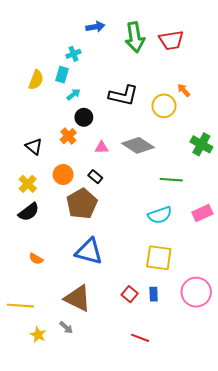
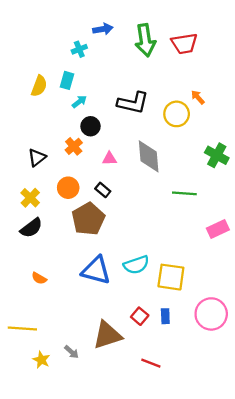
cyan cross: (73, 54) -> (79, 49), moved
gray diamond: (138, 145) -> (149, 156), turned 52
black triangle: (34, 146) -> (37, 158), turned 42
cyan semicircle: (160, 215) -> (136, 265), moved
brown triangle: (78, 298) -> (107, 335), moved, turned -44

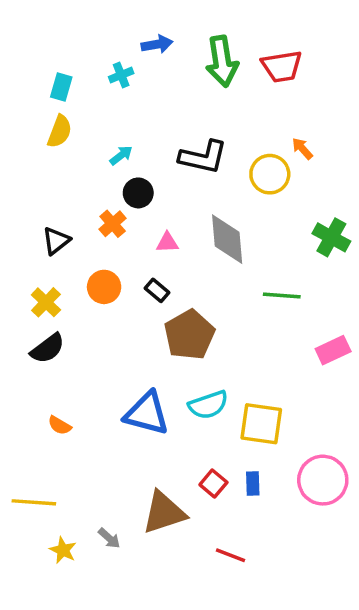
cyan rectangle: (67, 80) -> (61, 87), moved
brown pentagon: (88, 219) -> (189, 335), moved

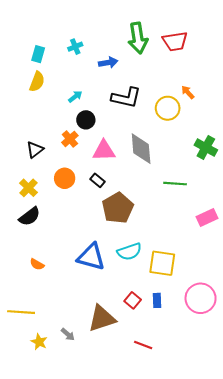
blue arrow: (157, 44) -> (108, 63), moved
pink triangle: (167, 243) -> (104, 151), size x1.6

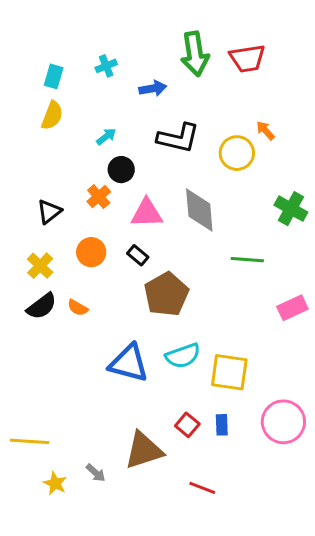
orange semicircle: (37, 264) -> (78, 308), moved

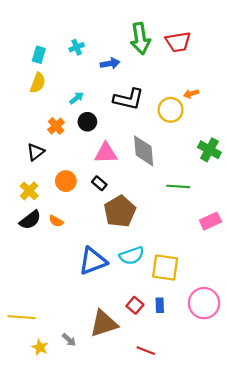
orange arrow: (265, 130) -> (191, 94), turned -64
orange cross: (99, 197) -> (56, 126), moved
blue triangle: (129, 363) -> (93, 261), turned -36

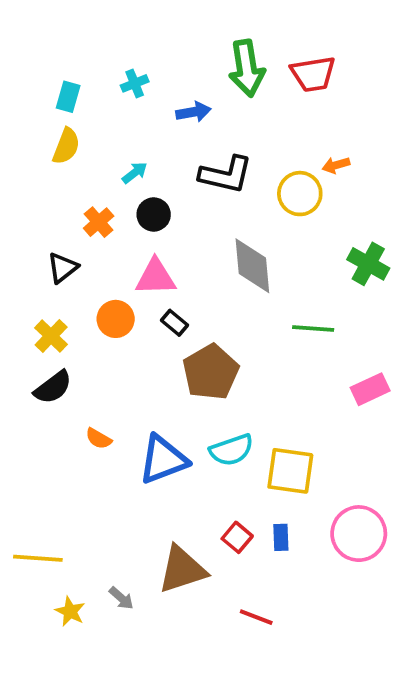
pink triangle: (106, 153) -> (156, 277), moved
orange semicircle: (56, 221) -> (99, 439), moved

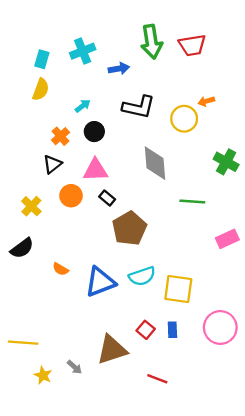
cyan cross: (135, 83) -> (83, 51), size x1.5
black triangle: (62, 268) -> (52, 164), moved
black semicircle: (53, 387) -> (22, 248), moved

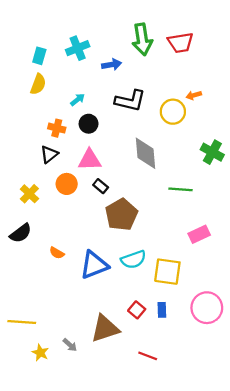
orange cross: (60, 136) -> (57, 128), turned -35
pink rectangle: (227, 239) -> (199, 234), moved

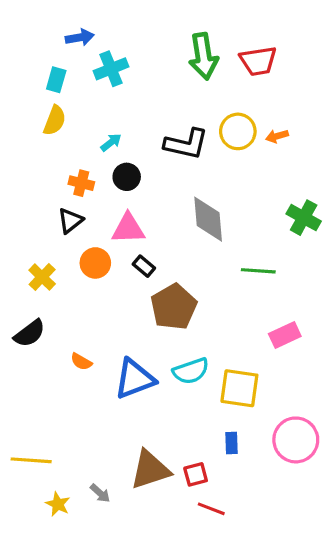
blue arrow: (112, 65) -> (80, 37), moved
yellow circle: (173, 112) -> (238, 131), moved
red square: (137, 310) -> (196, 474), moved, turned 35

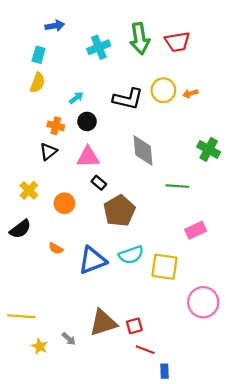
cyan cross: (111, 69) -> (99, 47), moved
orange circle: (95, 263) -> (64, 203), moved
blue rectangle: (232, 443) -> (164, 371), moved

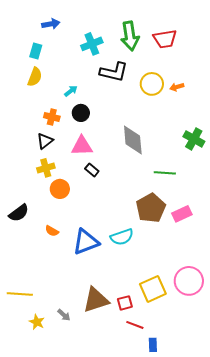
black L-shape: (128, 99) -> (114, 72), moved
yellow cross: (29, 190) -> (46, 168), moved, turned 30
brown pentagon: (119, 211) -> (151, 208), moved
yellow square: (164, 267) -> (153, 289), moved, turned -32

